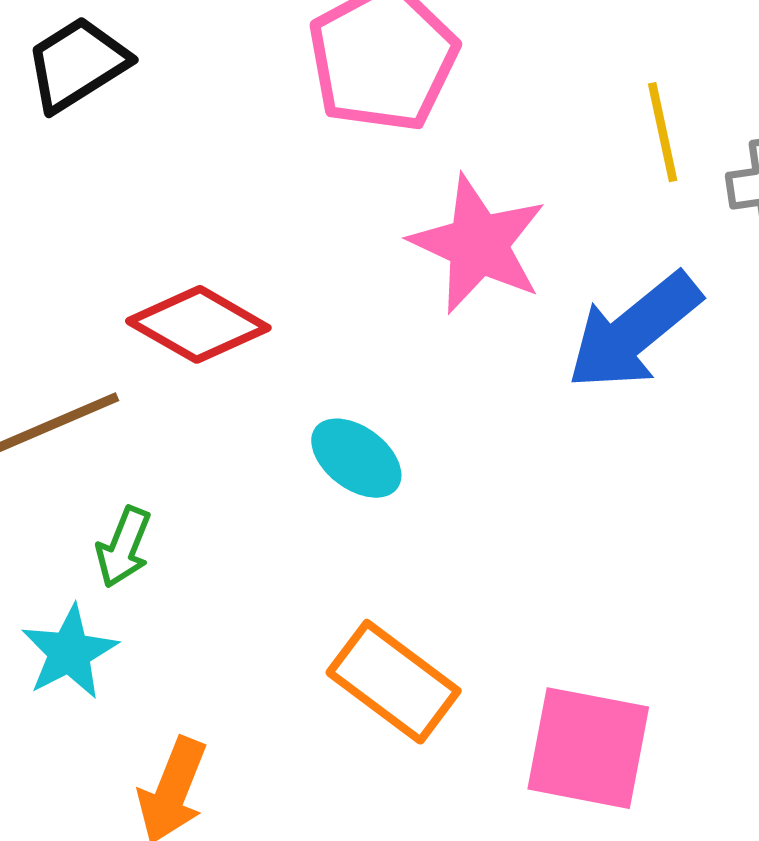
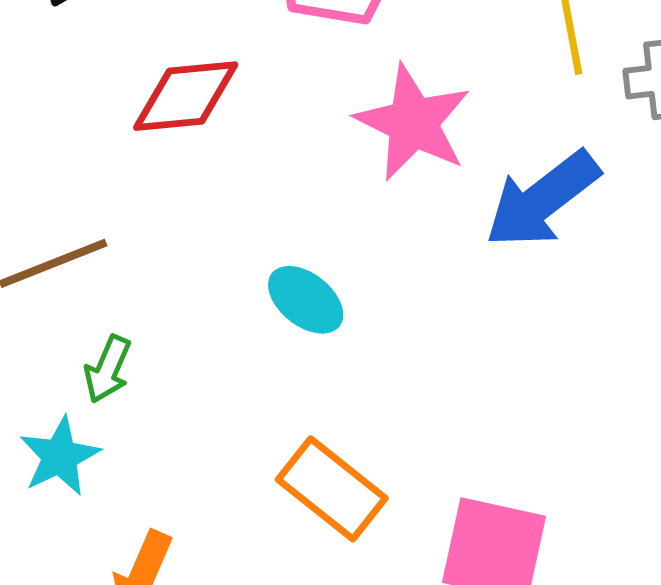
red diamond: (198, 324) -> (186, 96), moved, turned -37

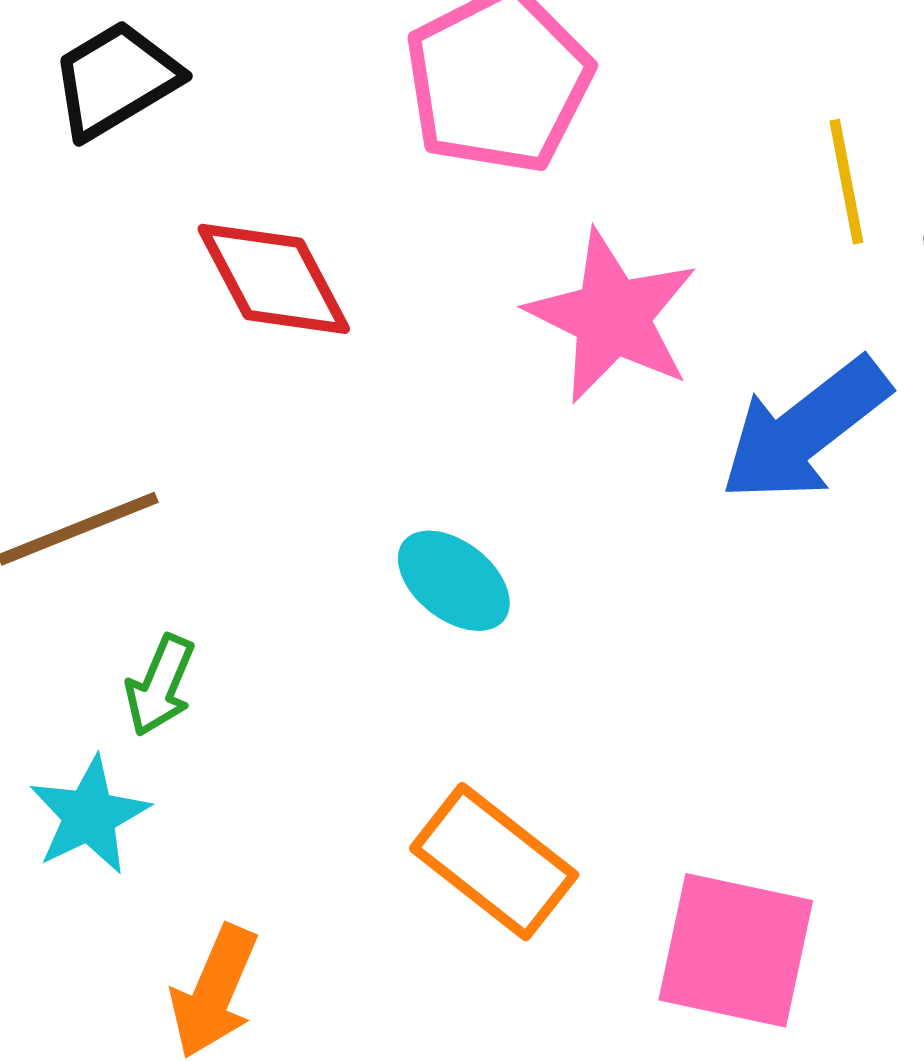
red diamond: (186, 96) -> (274, 279), turned 68

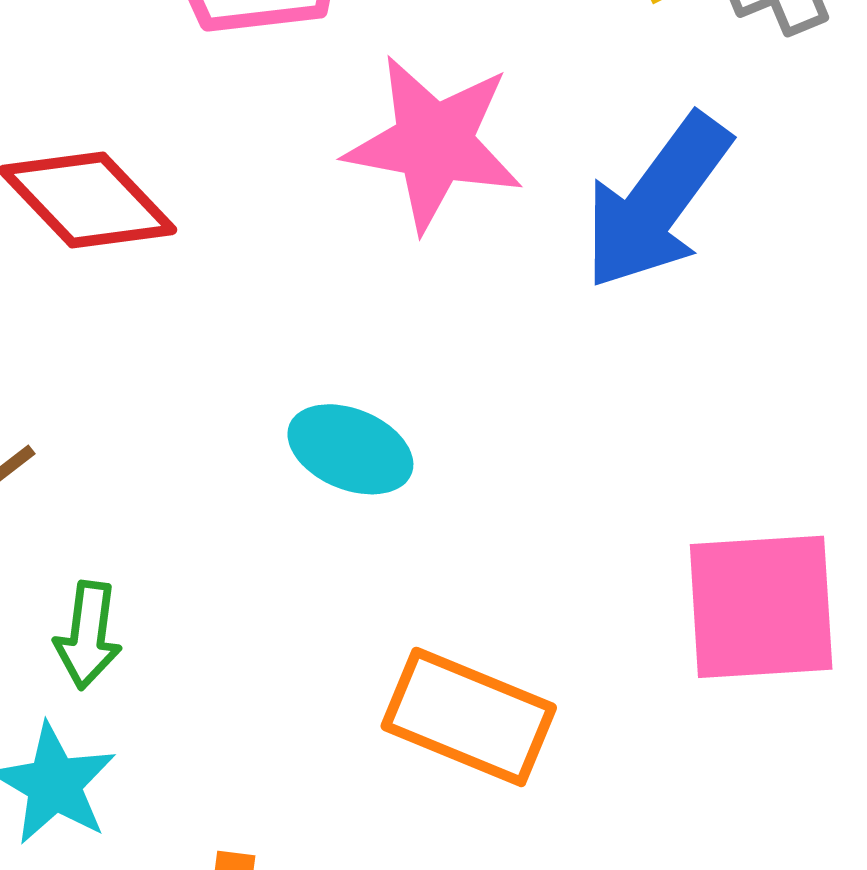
pink square: (736, 950) -> (761, 607), moved

